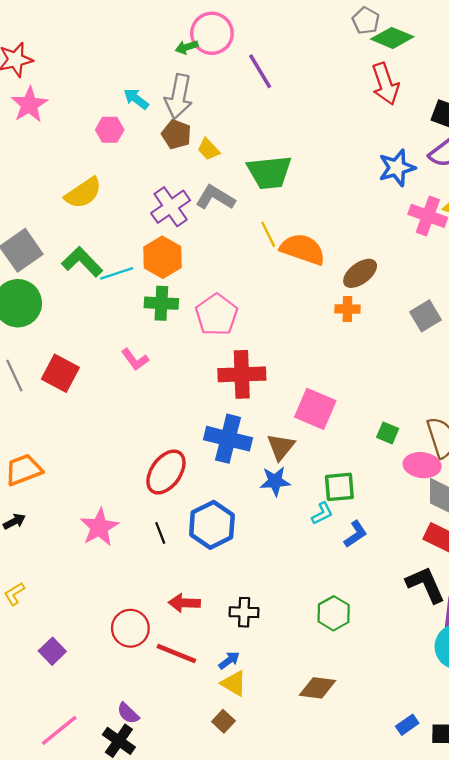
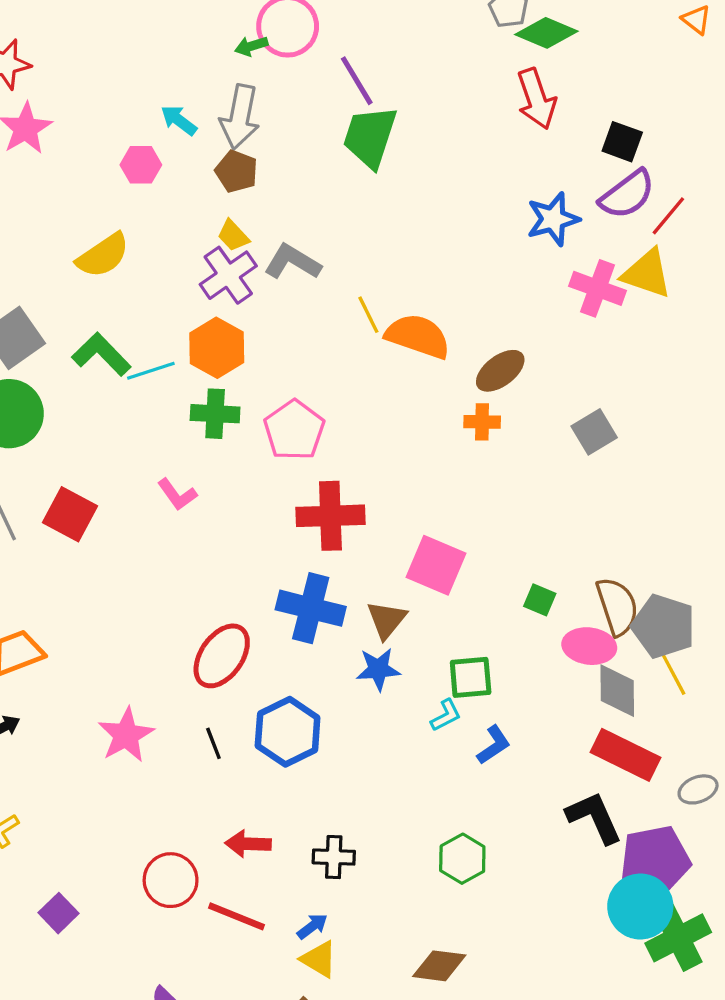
yellow trapezoid: (208, 149) -> (233, 236), moved
green trapezoid: (269, 172) -> (370, 137), moved, turned 114

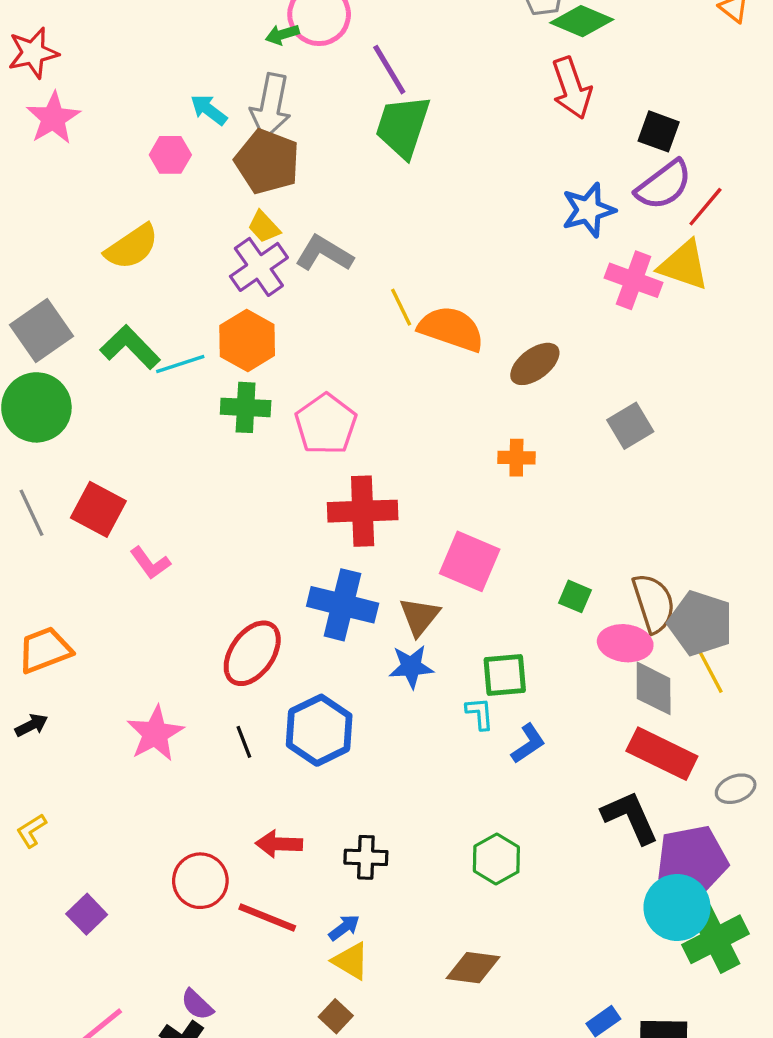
brown pentagon: (237, 171) -> (267, 162), size x1.5
orange cross: (482, 422) -> (516, 458), moved
pink L-shape: (177, 494) -> (150, 563), moved
cyan L-shape: (446, 715) -> (480, 713), turned -68

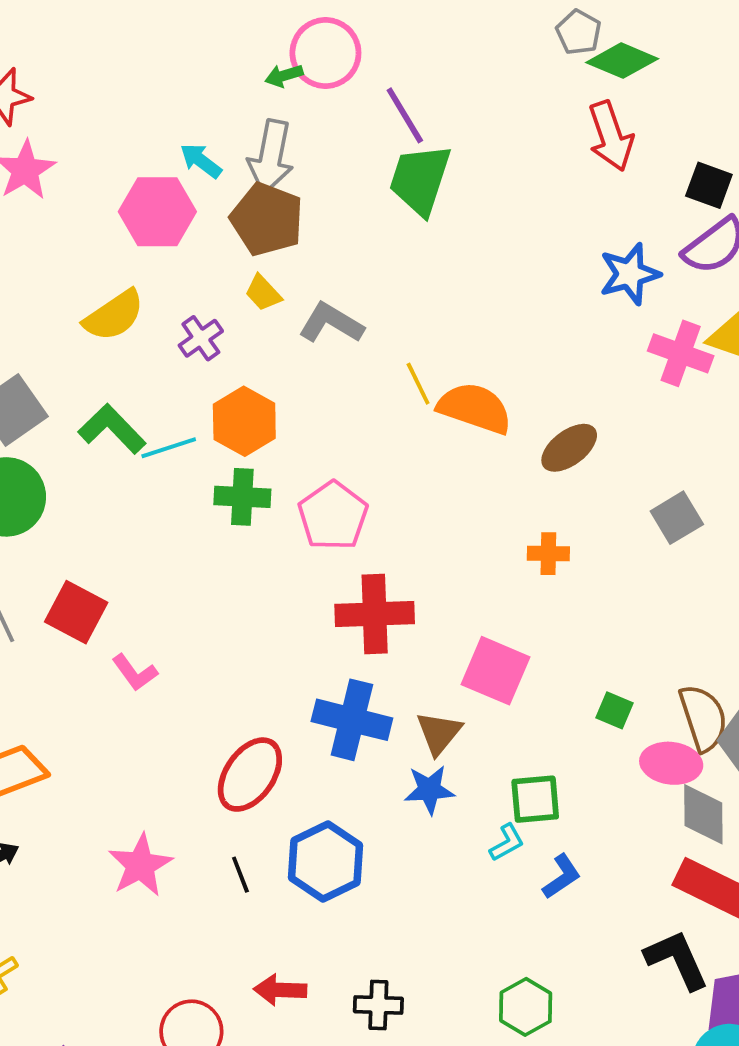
pink hexagon: (170, 155) -> (157, 212), size x1.6
purple cross: (259, 267) -> (201, 338), moved, size x0.7
cyan L-shape: (480, 713) -> (507, 843), turned 66

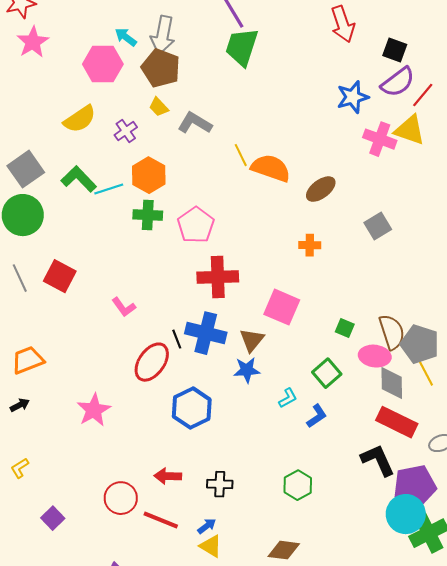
pink L-shape: (135, 673) -> (124, 307), moved
green square: (535, 799) -> (327, 373), moved, turned -36
black line: (240, 875) -> (177, 339), moved

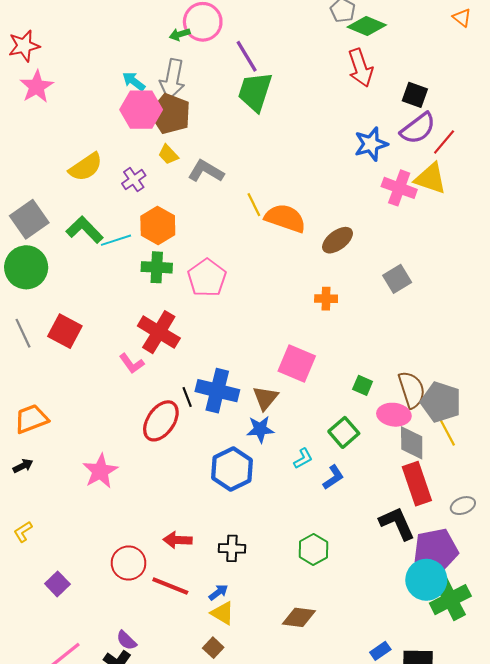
pink hexagon: (103, 64) -> (141, 110), moved
red cross: (218, 277) -> (159, 332), moved, turned 33
blue hexagon: (192, 408) -> (232, 469), moved
red rectangle: (397, 422) -> (417, 484), turned 45

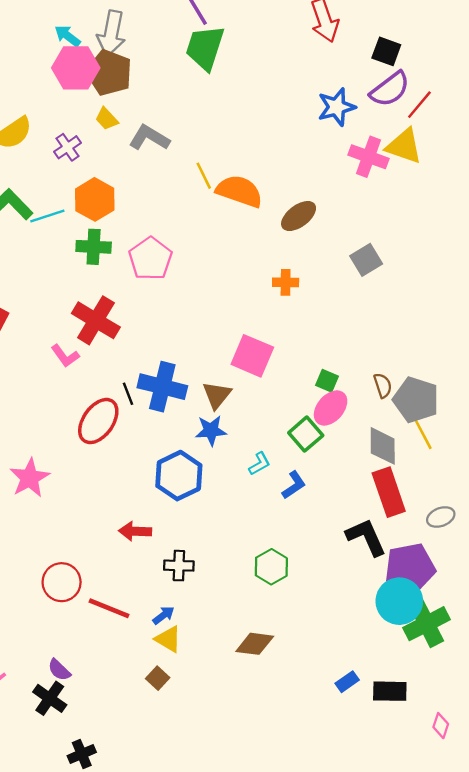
brown semicircle: (412, 390) -> (383, 385), size x0.6
pink ellipse: (394, 415) -> (331, 408), moved, turned -56
red arrow: (178, 540) -> (135, 531), moved

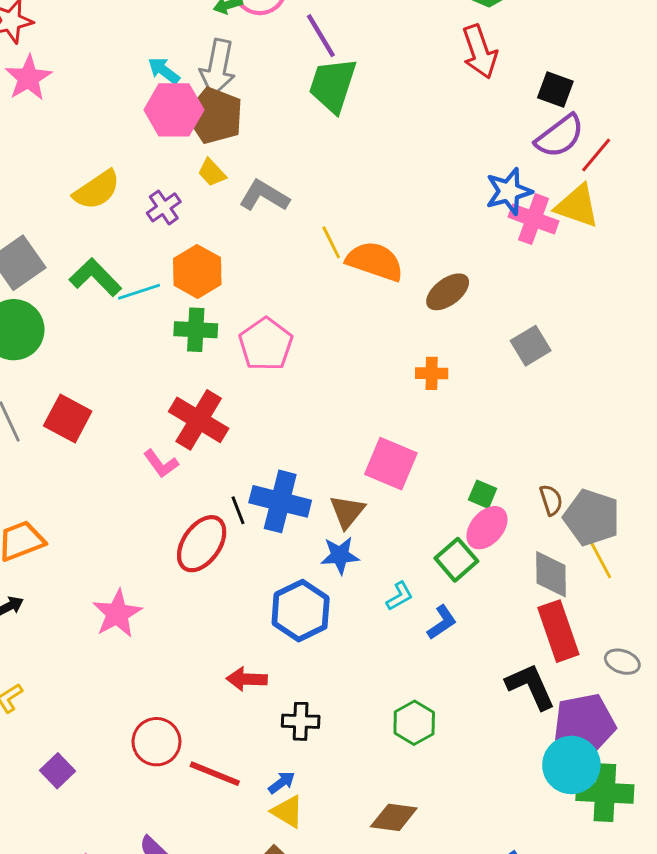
blue star: (336, 107) -> (509, 191), moved
gray ellipse: (441, 517) -> (622, 662), turned 40
green cross: (427, 624) -> (605, 793), turned 30

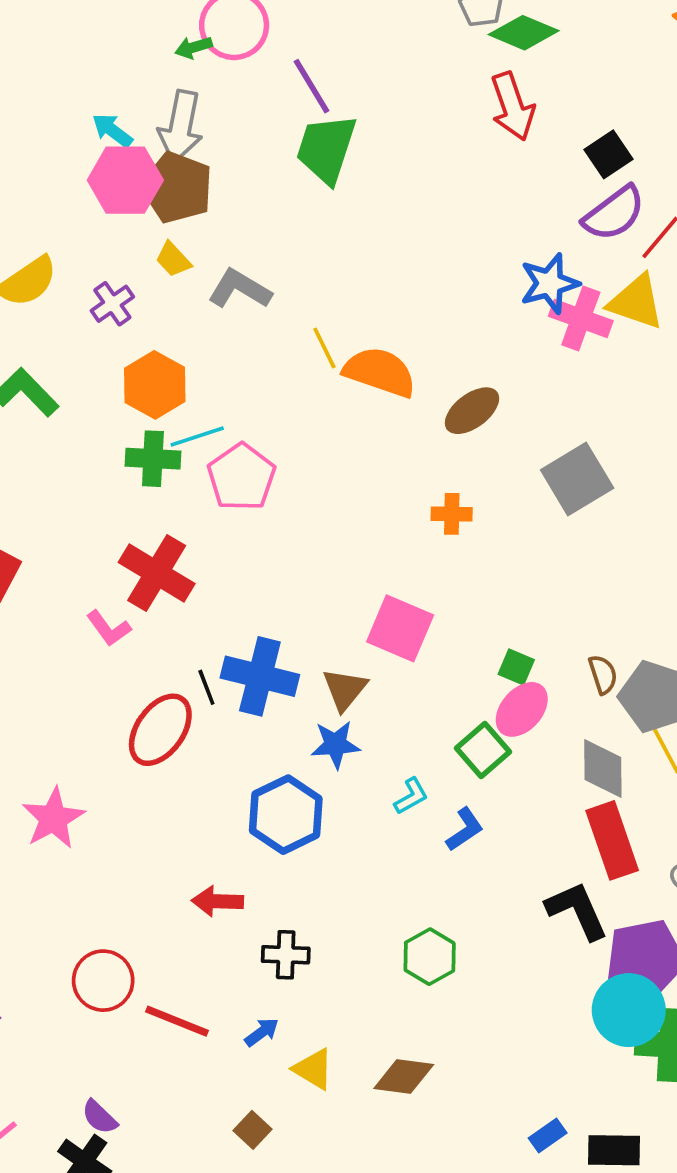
black square: (555, 89) -> (608, 154), turned 36
cyan line: (139, 292) -> (197, 437), moved
gray square: (531, 346) -> (577, 479), size x1.4
yellow triangle: (288, 812) -> (313, 1069), moved

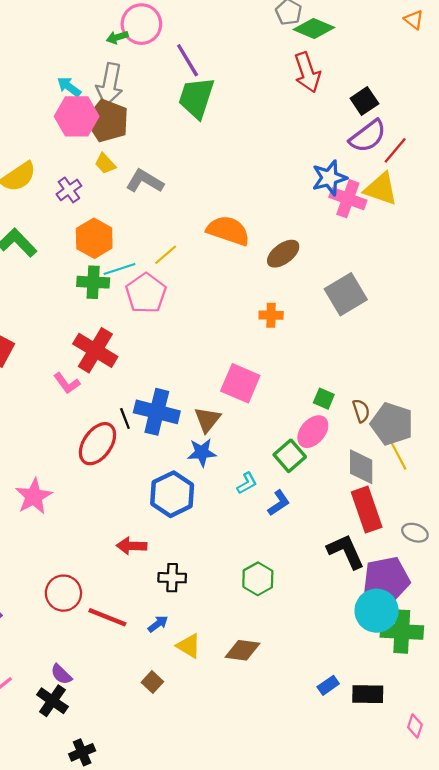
yellow line: (324, 348) -> (166, 255), moved, turned 75
green square: (516, 667) -> (324, 399), moved

